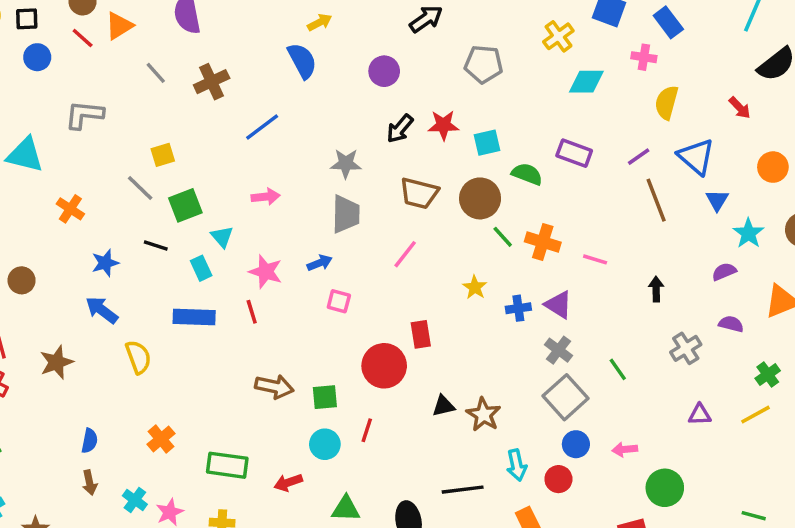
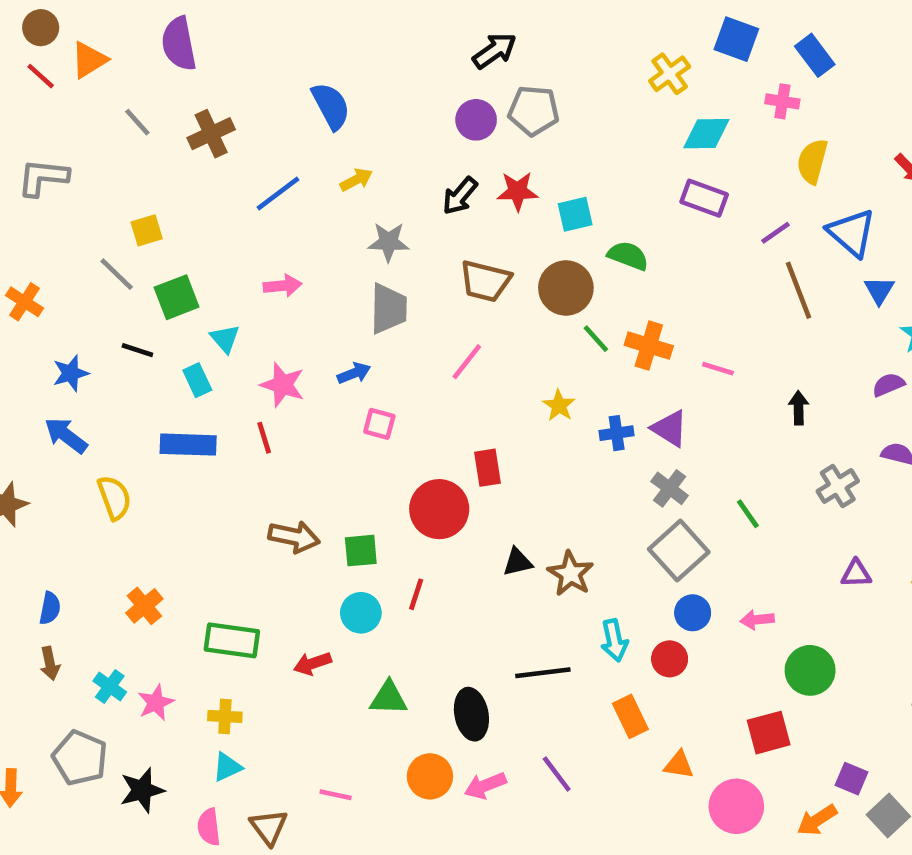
yellow arrow: (320, 22) -> (356, 180), moved
gray pentagon: (484, 64) -> (534, 111), moved
purple circle: (384, 71) -> (476, 120), moved
purple rectangle: (574, 153) -> (704, 198), moved

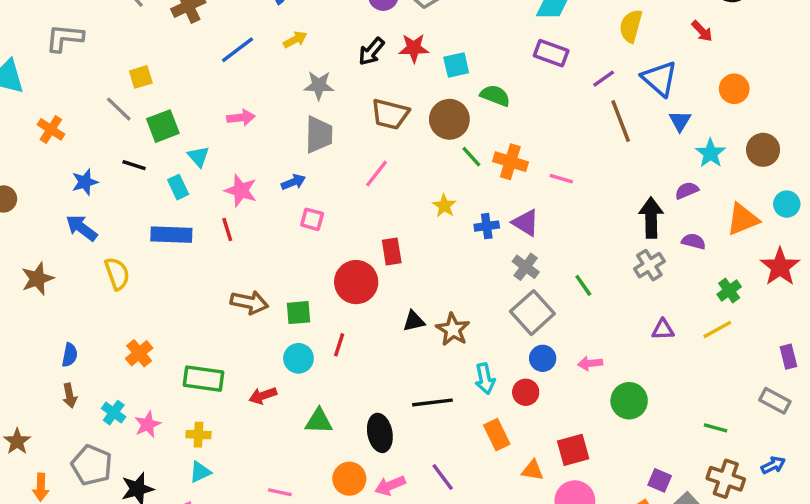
black arrow: (799, 408) -> (651, 218), moved, size x1.6
red square: (769, 733) -> (573, 450), moved

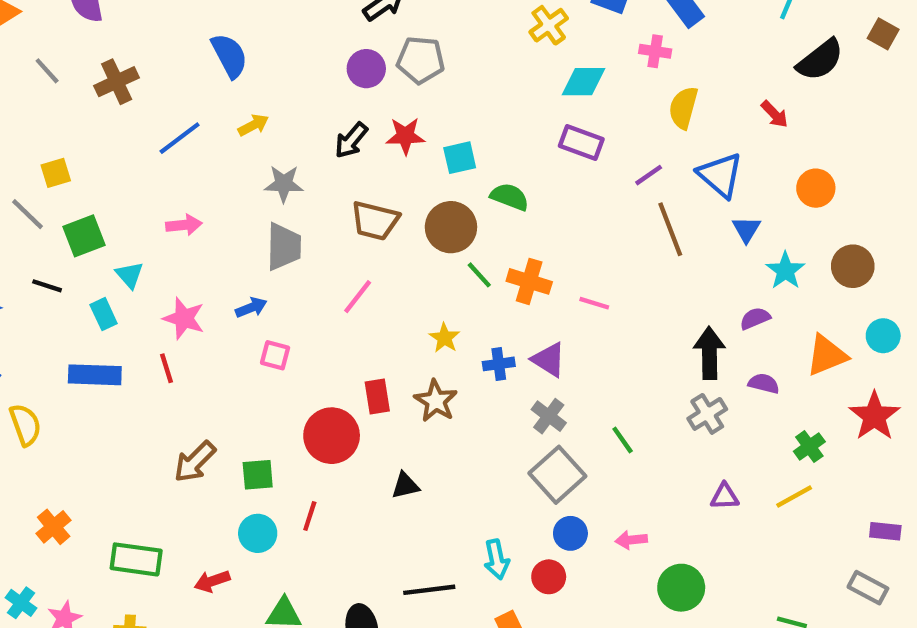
brown arrow: (249, 302) -> (195, 462), turned 123
brown star: (453, 330) -> (436, 401), moved
purple rectangle: (788, 357) -> (885, 531), turned -70

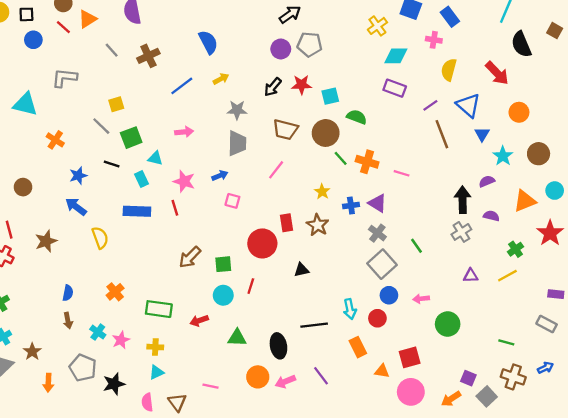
black semicircle: (820, 60) -> (521, 44), turned 105
red arrow: (775, 114) -> (497, 73), size x1.6
cyan triangle: (130, 275) -> (155, 158), turned -35

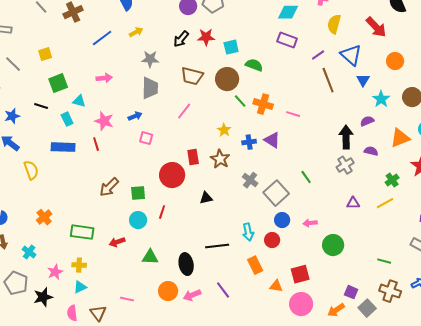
gray line: (101, 126) -> (13, 64), moved
gray cross: (377, 233) -> (250, 180), moved
pink star: (121, 340) -> (55, 272), moved

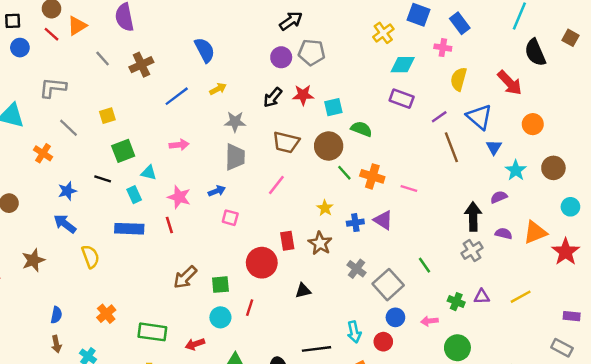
orange triangle: (400, 138) -> (535, 232), moved
green cross: (392, 180) -> (456, 302), moved, turned -32

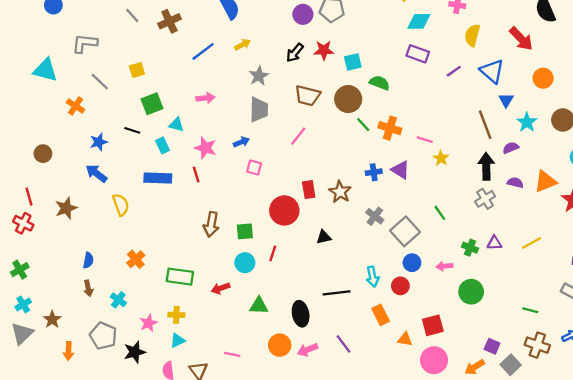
gray star: (235, 122) -> (259, 76), turned -30
brown line: (451, 147) -> (485, 125), moved
yellow star: (325, 208) -> (441, 158), moved
brown arrow: (185, 277) -> (211, 224), turned -35

